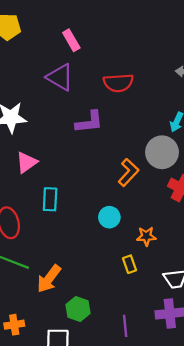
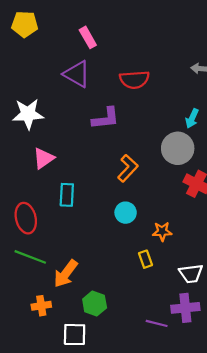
orange L-shape: (128, 172) -> (128, 168), moved
orange cross: (14, 325) -> (41, 306), moved
purple line: (125, 326) -> (157, 323), moved, turned -70

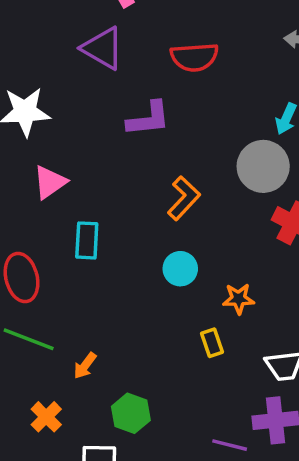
orange arrow: (66, 274) -> (85, 366), size x0.6
orange cross: (41, 306) -> (46, 417), turned -36

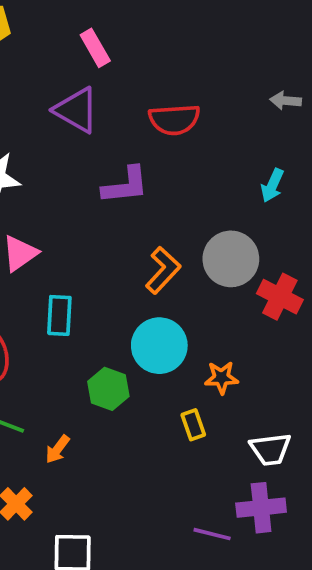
gray circle: (263, 166) -> (231, 259), moved
cyan circle: (180, 269) -> (159, 346), size x1.5
green hexagon: (131, 413) -> (108, 389), moved

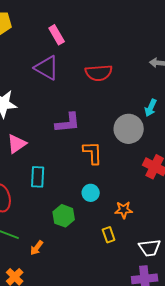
purple L-shape: (125, 185) -> (68, 123), moved
gray circle: (231, 259) -> (129, 129), moved
orange L-shape: (163, 270) -> (93, 153), turned -45
cyan circle: (159, 346) -> (91, 193), size x0.6

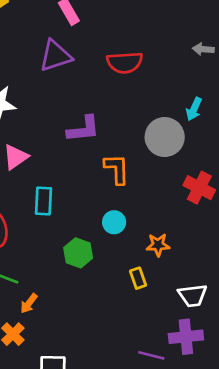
purple triangle: (47, 68) -> (55, 56), turned -48
orange arrow: (37, 248) -> (29, 303), moved

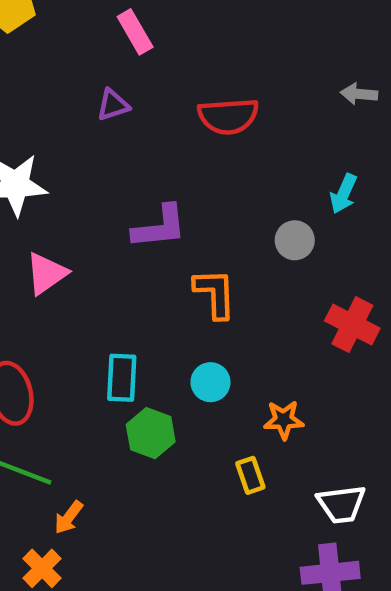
purple triangle: (55, 56) -> (113, 105), size x0.6
gray circle: (165, 137) -> (295, 240), size x0.6
cyan rectangle: (43, 201) -> (122, 378), moved

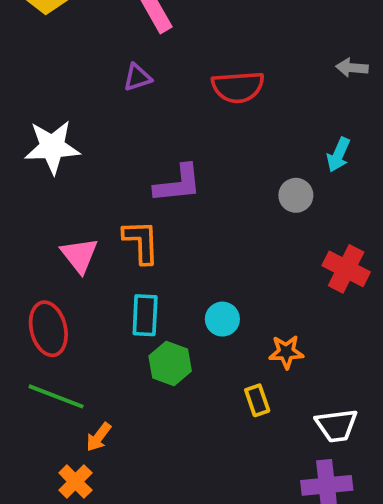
pink triangle: (46, 274) -> (79, 255), moved, turned -33
orange L-shape: (215, 293) -> (141, 242), moved

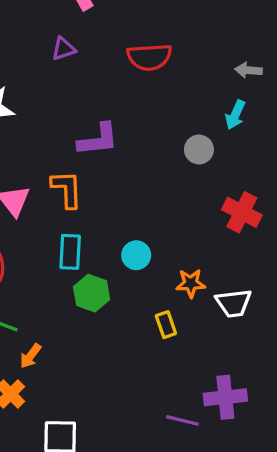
gray arrow: (352, 68) -> (248, 70), moved
white trapezoid: (336, 425) -> (234, 303), moved

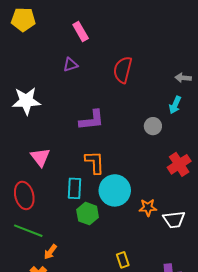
red semicircle: (149, 57) -> (123, 70), turned 108
orange L-shape: (67, 189) -> (95, 162), moved
red cross: (242, 212) -> (179, 164), turned 30
cyan circle: (136, 255) -> (115, 190), size x1.8
yellow rectangle: (166, 325) -> (123, 260), moved

